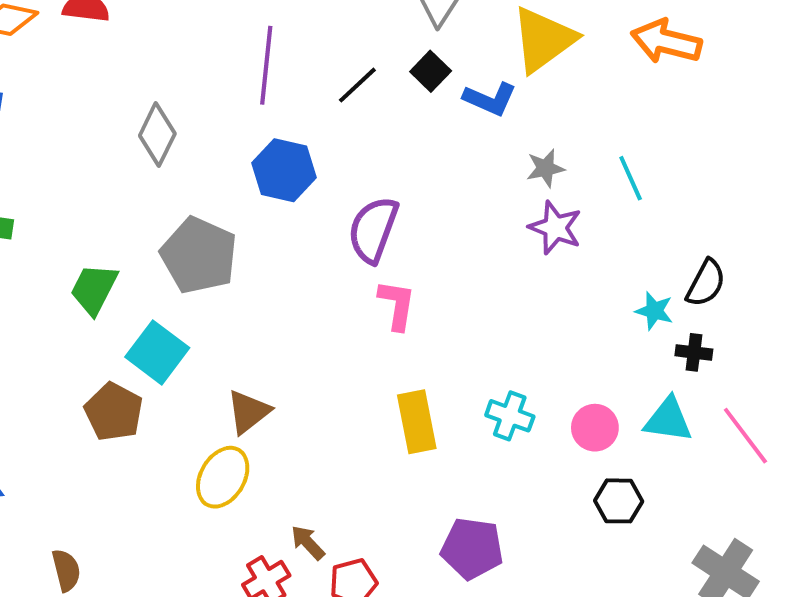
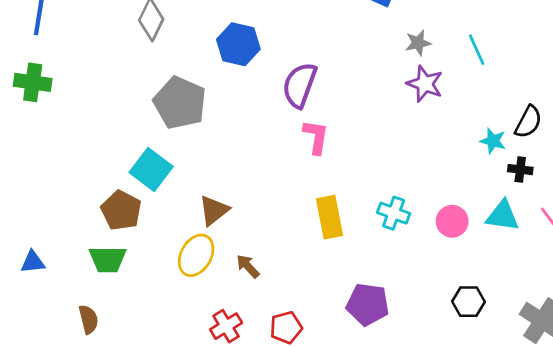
green trapezoid: (94, 289) -> (108, 259), moved, turned -117
black hexagon: (619, 501) -> (468, 302), moved
brown arrow: (308, 543) -> (248, 266), moved

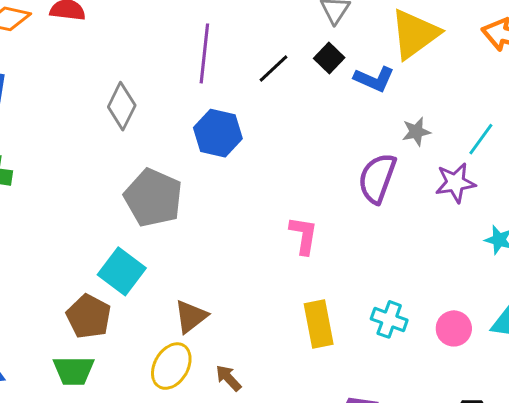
cyan line: (477, 50) -> (481, 139), turned 60
purple star: (425, 84) -> (455, 183), moved, turned -30
purple semicircle: (300, 85) -> (377, 178), moved

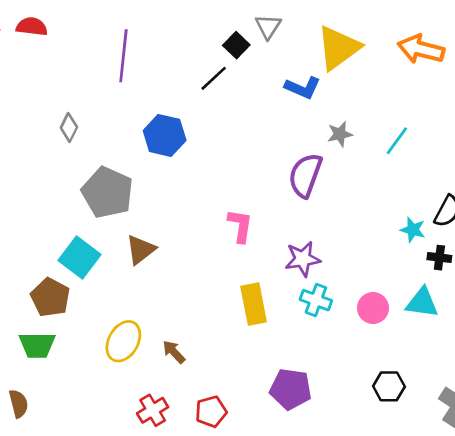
purple line: (204, 53) -> (123, 56), moved
black square: (329, 58) -> (236, 45), moved
gray diamond: (122, 106) -> (69, 127), moved, size x0.7
purple star: (455, 183) -> (303, 259), moved
brown triangle: (191, 316) -> (141, 250), moved

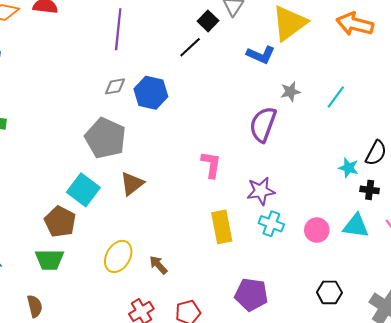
gray diamond: (69, 127) -> (115, 86), moved, turned 55

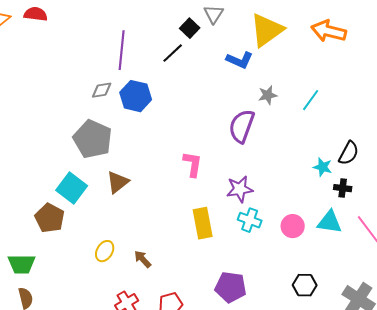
purple line: (118, 29) -> (122, 50), moved
yellow ellipse: (118, 256) -> (105, 251), size x0.7
green trapezoid: (50, 260) -> (22, 264), moved

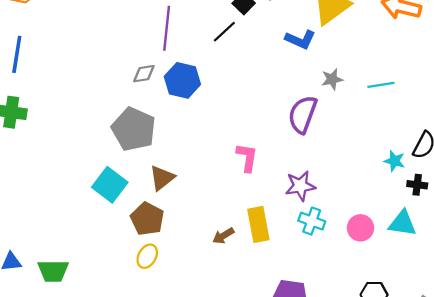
cyan line: (311, 100) -> (381, 85), turned 45
brown pentagon: (50, 218) -> (147, 219), moved
brown arrow: (143, 259) -> (223, 236), moved, turned -78

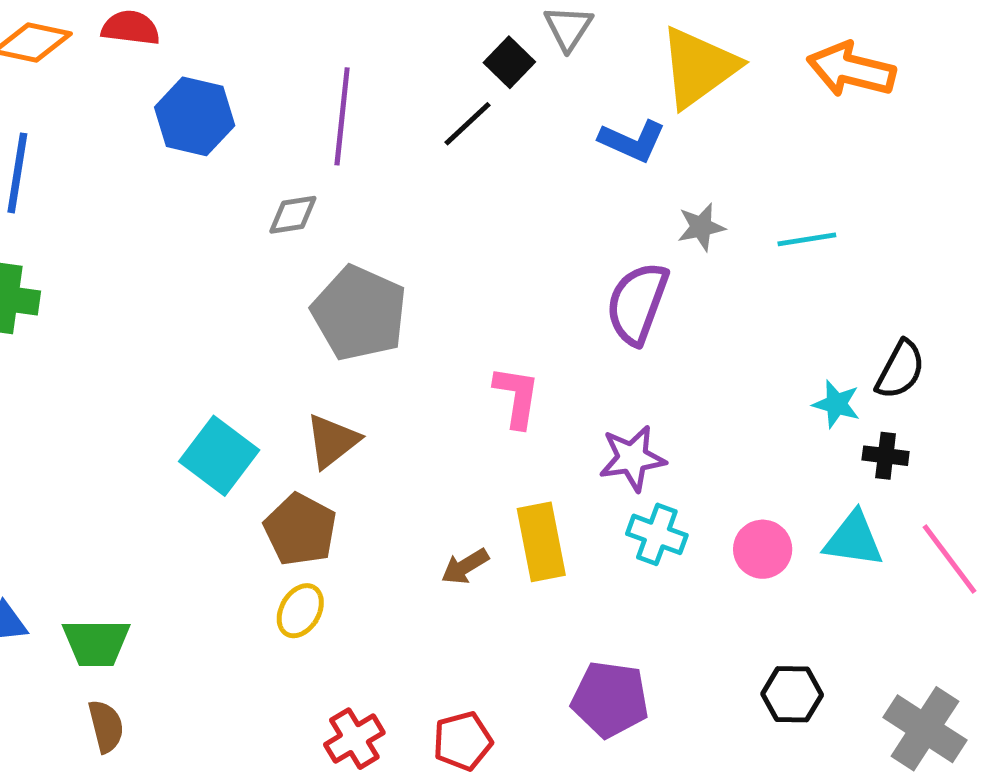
blue hexagon: (182, 80) -> (195, 116), moved
gray pentagon: (134, 129) -> (359, 313), moved

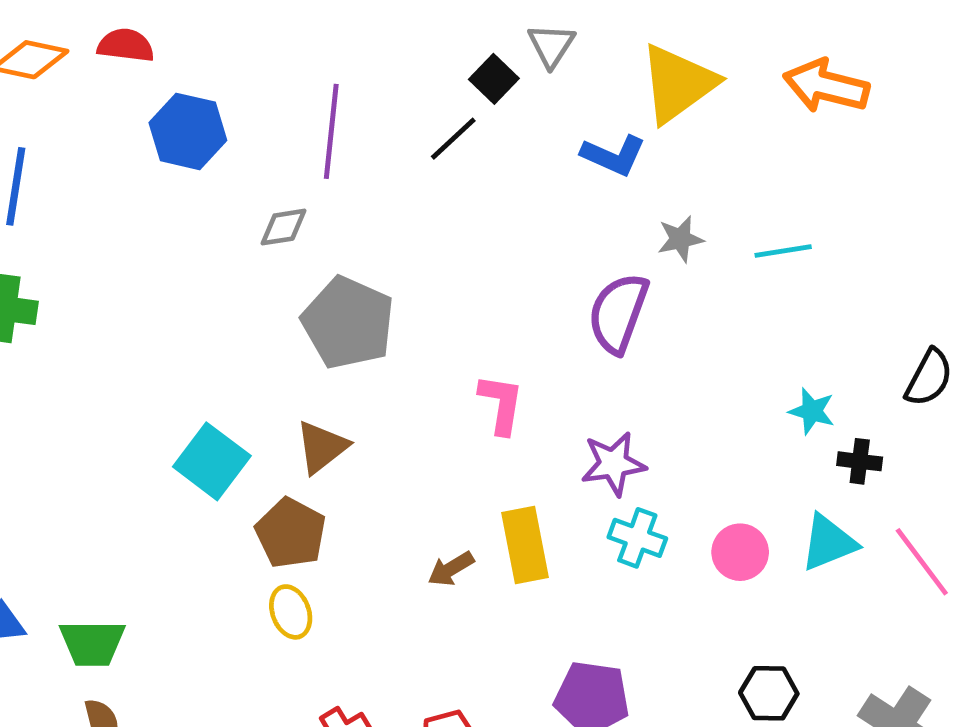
black semicircle: (900, 370) -> (929, 378), moved
cyan triangle: (854, 539) -> (829, 543), turned -30
yellow ellipse: (300, 611) -> (291, 612), turned -51

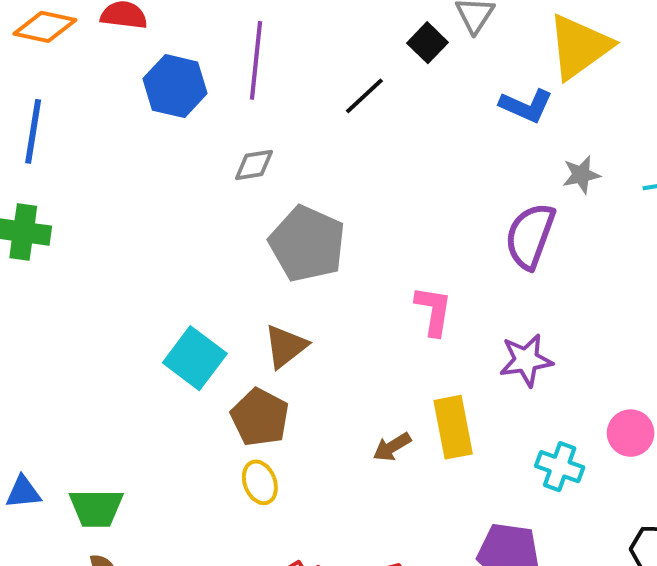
purple line: (331, 131) -> (256, 60), moved
black line: (453, 139) -> (364, 96), moved
cyan cross: (637, 538) -> (560, 467), moved

